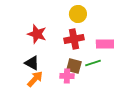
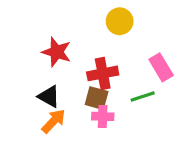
red cross: (74, 39) -> (103, 73), moved
pink rectangle: (105, 44) -> (161, 67), turned 60
brown square: (74, 66) -> (97, 98), moved

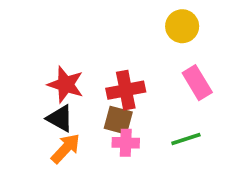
yellow circle: (120, 21) -> (182, 26), moved
red star: (57, 52) -> (66, 84), moved
green line: (143, 96) -> (186, 139), moved

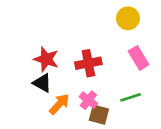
brown square: (118, 120) -> (99, 115), moved
pink cross: (126, 143) -> (88, 100), turned 36
orange arrow: (66, 148) -> (59, 104), moved

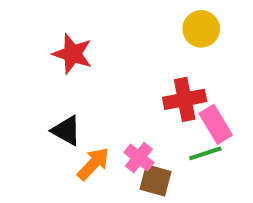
pink rectangle: (139, 58) -> (216, 124), moved
red star: (46, 59) -> (72, 54), moved
red cross: (88, 63) -> (185, 99), moved

